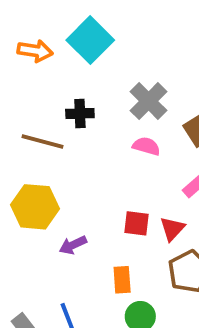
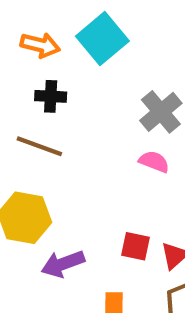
black cross: (80, 114) -> (51, 96), moved
purple arrow: (73, 245) -> (63, 264), size x1.4

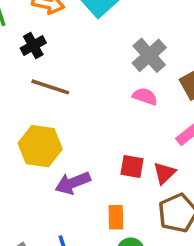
black cross: (51, 96) -> (33, 45), moved, turned -30

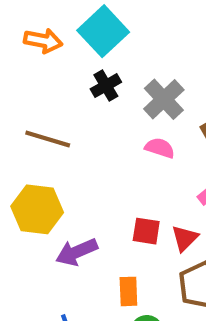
black cross: (33, 45) -> (106, 86), moved

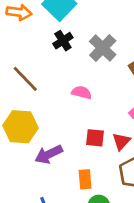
brown line: (48, 139) -> (25, 79), turned 32
pink semicircle: (160, 148) -> (82, 92), moved

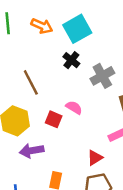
black cross: (63, 41) -> (71, 60), turned -35
red square: (95, 138) -> (54, 119), moved

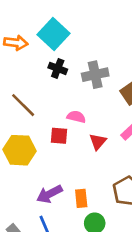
gray cross: (102, 76) -> (95, 75), turned 35
purple arrow: (32, 151) -> (49, 194), moved
red triangle: (95, 158) -> (98, 142), moved

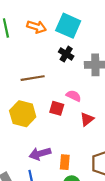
cyan square: (54, 34) -> (68, 26), turned -30
brown line: (23, 105) -> (33, 78), turned -65

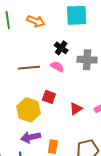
cyan square: (68, 26) -> (77, 15), moved, turned -30
pink semicircle: (74, 96) -> (57, 67), moved
yellow hexagon: (23, 114) -> (28, 110), moved

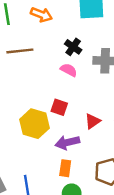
brown line: (29, 68) -> (20, 51), moved
purple arrow: (31, 137) -> (67, 142), moved

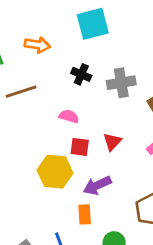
pink semicircle: (69, 70) -> (69, 116), moved
red triangle: (93, 121) -> (112, 142), moved
orange rectangle: (65, 168) -> (85, 214), moved

